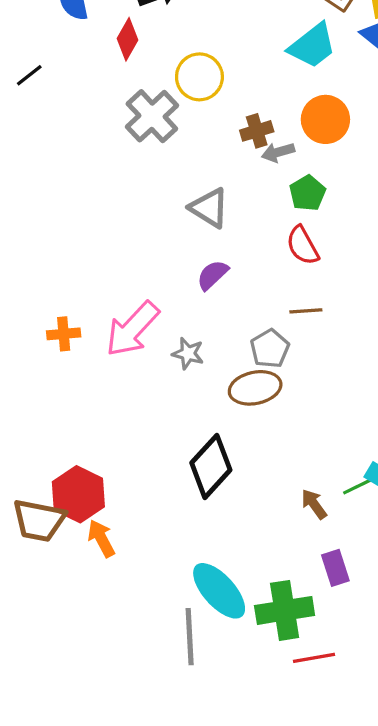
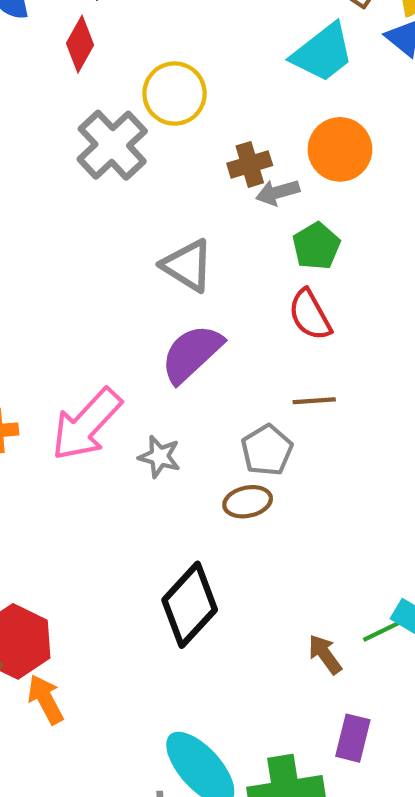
purple semicircle: (213, 275) -> (192, 353), size x1.5
brown ellipse: (255, 388) -> (248, 502), size x0.7
purple rectangle: (335, 568) -> (353, 738), turned 32

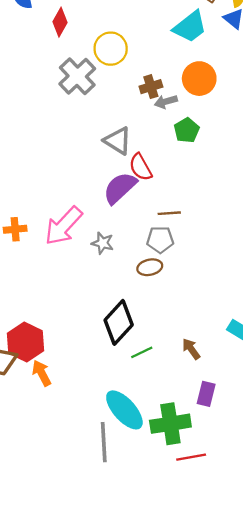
red semicircle: (310, 315) -> (141, 167), moved
brown line: (314, 401) -> (169, 213), moved
gray pentagon: (267, 450) -> (160, 240), turned 30
green line: (383, 631) -> (142, 352), moved

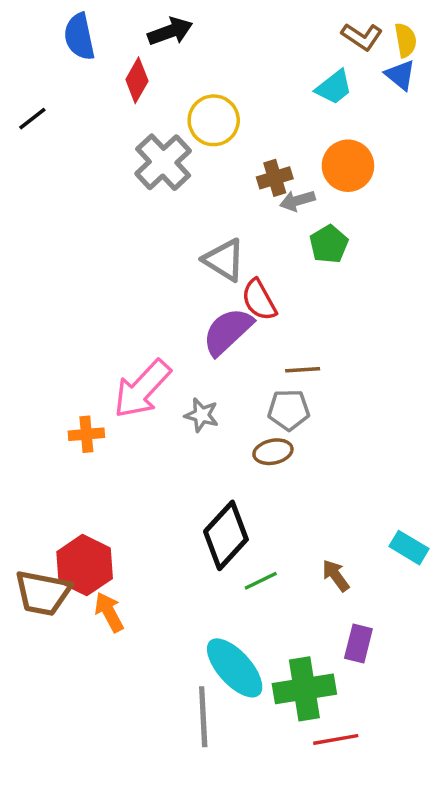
cyan trapezoid: (190, 27) -> (334, 87), size x0.7
orange cross: (15, 229) -> (86, 434), moved

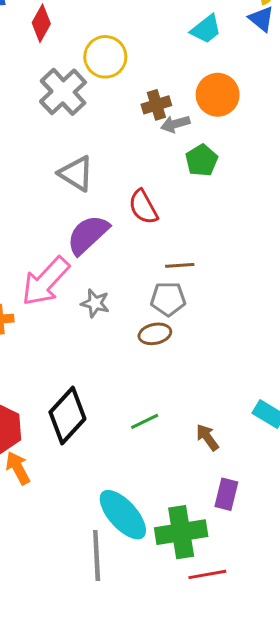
gray triangle: (224, 260) -> (76, 173), moved
purple semicircle: (228, 331) -> (88, 235), moved
black diamond: (226, 535) -> (67, 416), moved
green line: (261, 581) -> (145, 421), moved

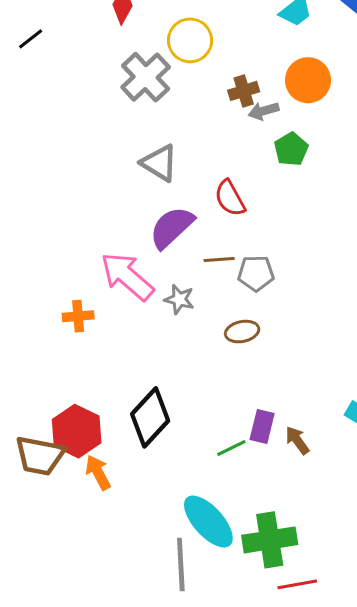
brown line: (180, 265) -> (219, 260), moved
pink arrow: (46, 281) -> (127, 276), turned 88
gray pentagon: (168, 299) -> (256, 273), moved
green line: (145, 421) -> (231, 448), moved
purple rectangle: (226, 494) -> (262, 427), moved

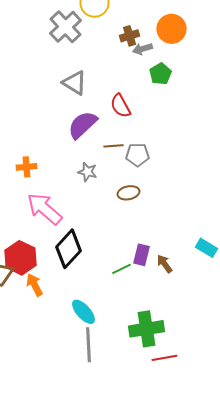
pink arrow: (127, 276) -> (44, 209), moved
orange cross: (78, 316) -> (26, 167), moved
cyan ellipse: (208, 522) -> (84, 312), moved, size x0.7

